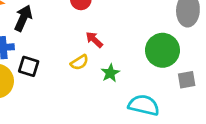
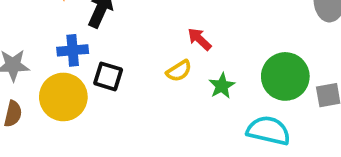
green circle: (163, 50) -> (285, 76), moved

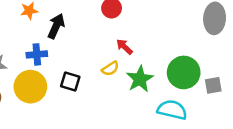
black square: (108, 76) -> (70, 81), moved
green star: (222, 86) -> (140, 79), size x1.5

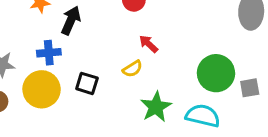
green star: (140, 79) -> (156, 107), moved

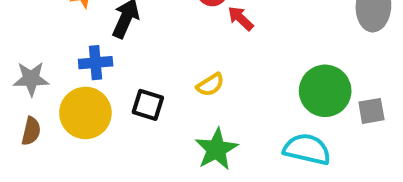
red arrow: (149, 44) -> (241, 18), moved
green star: (156, 107) -> (216, 149), moved

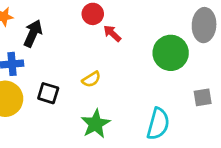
green circle: (325, 91) -> (171, 53), moved
cyan semicircle: (307, 149) -> (158, 124), turned 92

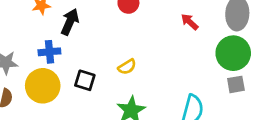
red arrow: (112, 33) -> (190, 22), moved
green circle: (171, 53) -> (233, 53), moved

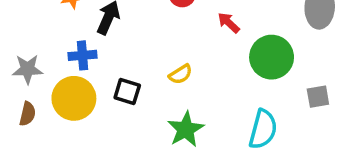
red arrow: (190, 22) -> (229, 23), moved
green circle: (233, 53) -> (272, 57), moved

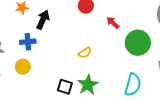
black square: (127, 91) -> (65, 87), moved
yellow circle: (74, 98) -> (23, 67), size x0.6

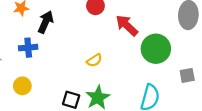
red arrow: (113, 23) -> (127, 25), size x1.5
yellow circle: (23, 67) -> (22, 86), moved

